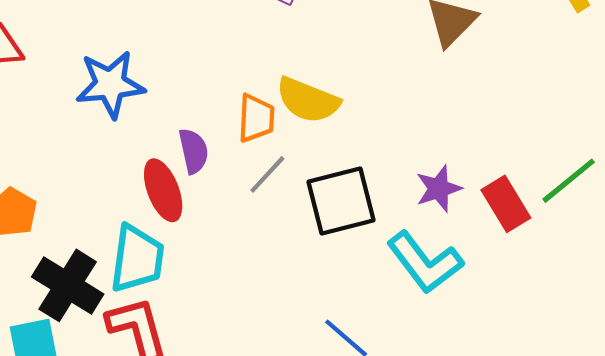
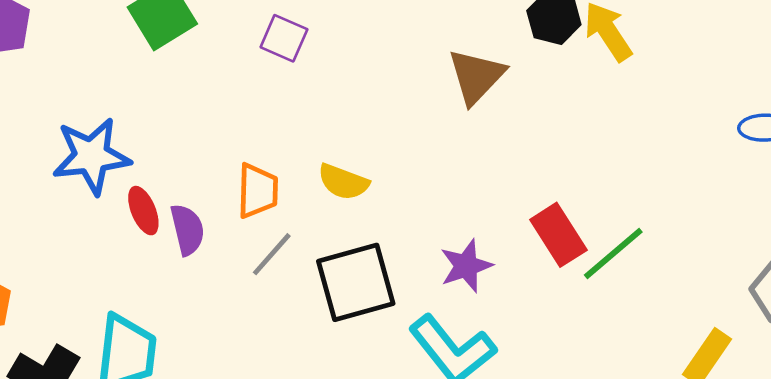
yellow semicircle: (308, 100) -> (343, 182), moved, size x0.7
red ellipse: (163, 190) -> (143, 211), moved, size x0.7
red rectangle: (506, 204) -> (558, 235), moved

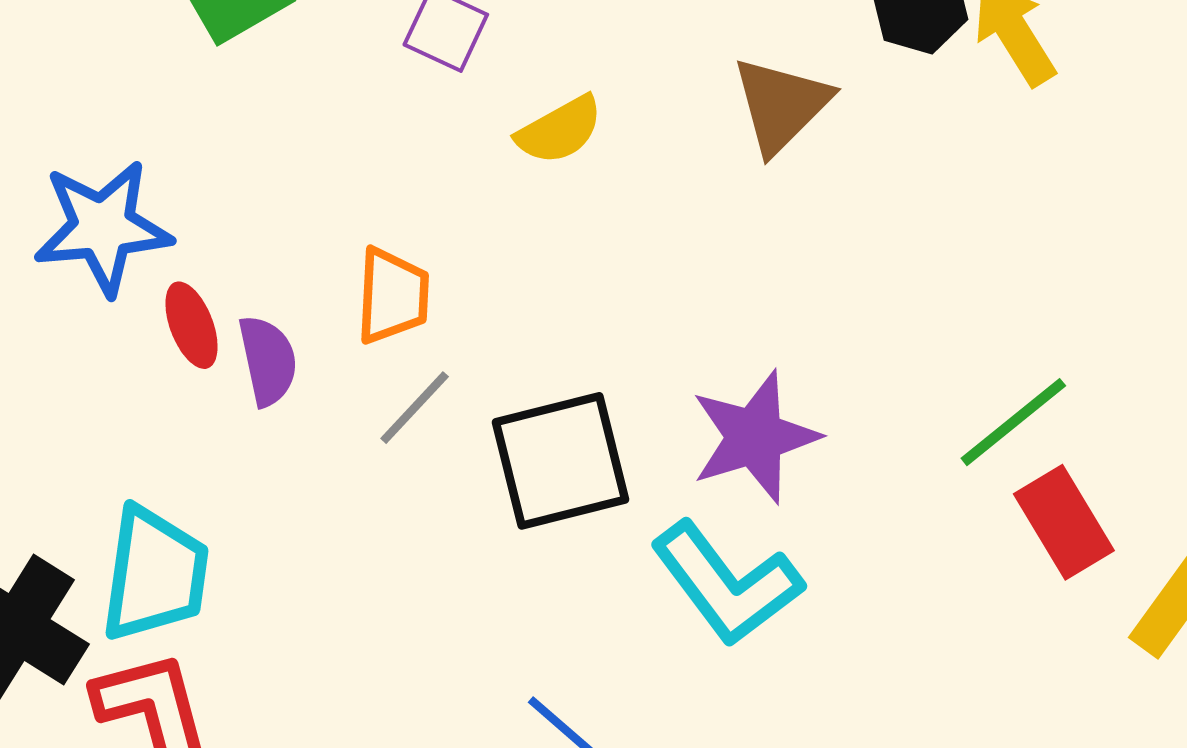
yellow semicircle: (343, 182) -> (560, 130), moved, turned -51
red rectangle: (558, 235) -> (1064, 522), moved
purple star: (466, 266) -> (755, 437), size x1.4

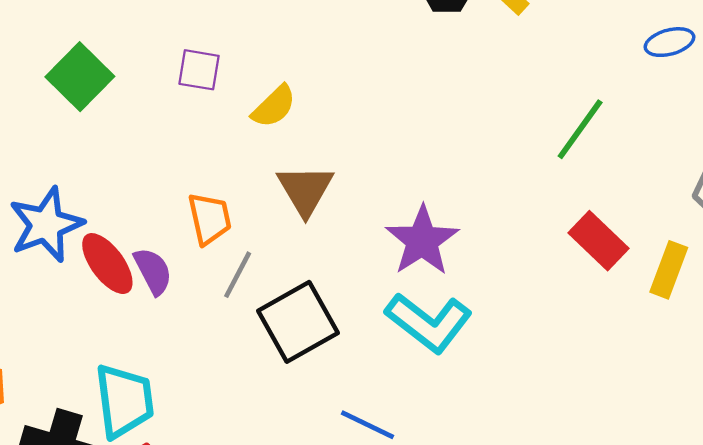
brown triangle: (781, 105) -> (305, 190), moved
red ellipse: (191, 325) -> (107, 264), size x1.4
green line: (1013, 422) -> (580, 129), moved
black square: (561, 461) -> (298, 322), moved

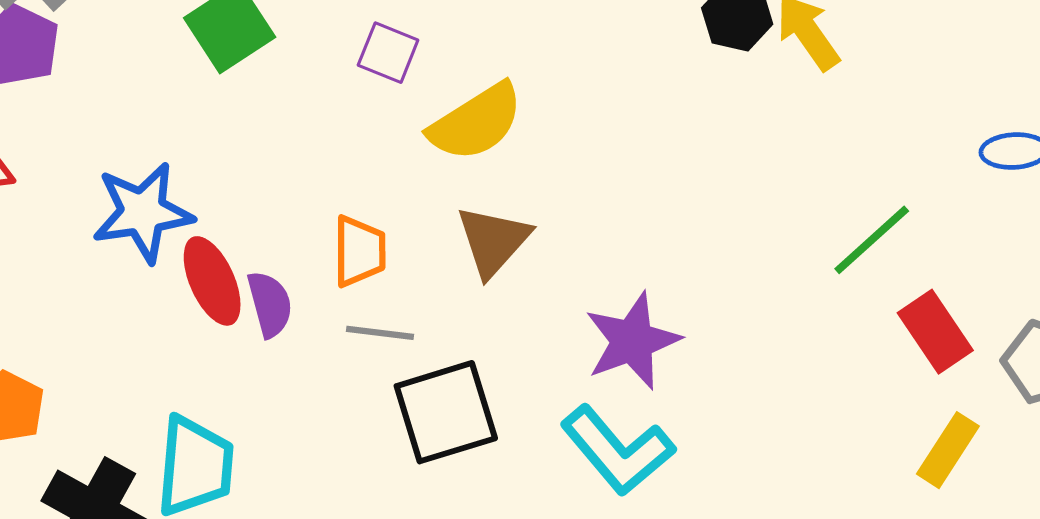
yellow semicircle: (274, 106) -> (476, 122), size x1.5
red rectangle: (598, 241) -> (935, 332), moved
gray line: (238, 275) -> (380, 333), turned 57

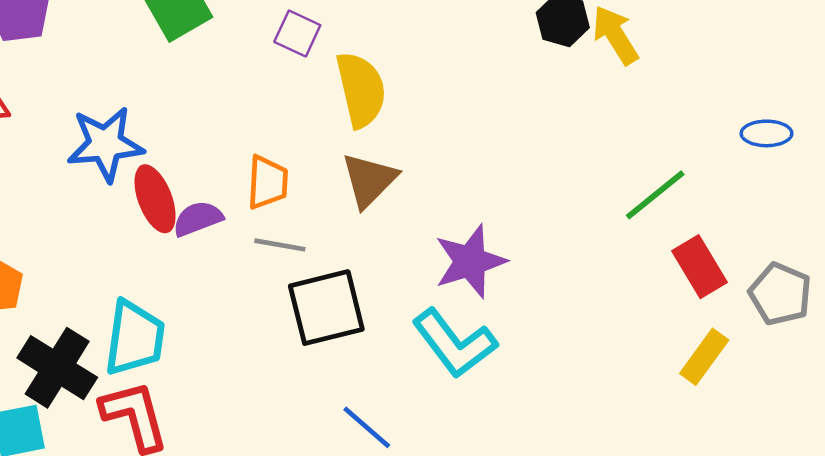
yellow semicircle: (476, 122) -> (361, 90), turned -74
purple semicircle: (270, 304) -> (198, 219), turned -99

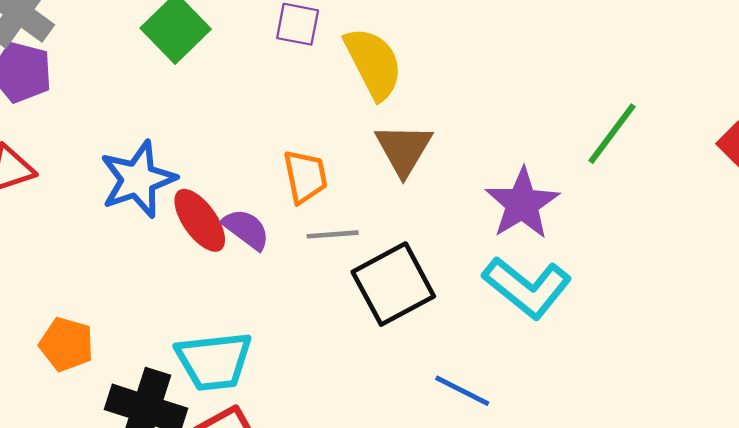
green line: (655, 195) -> (612, 134), moved
purple semicircle: (198, 219) -> (246, 229), turned 72
cyan trapezoid: (135, 338) -> (214, 361), turned 90

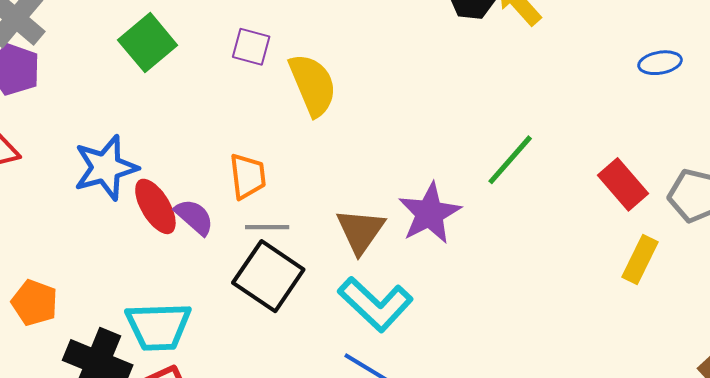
brown triangle: (404, 149) -> (361, 231), moved
black square: (393, 284) -> (268, 276), moved, turned -32
cyan L-shape: (527, 287) -> (375, 304), moved

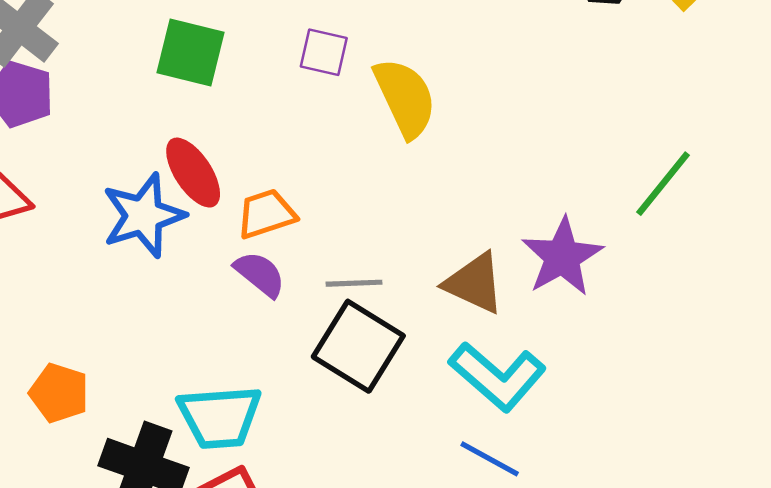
green square: (148, 43) -> (190, 52), turned -34
orange trapezoid: (248, 176) -> (266, 214), moved, turned -99
red ellipse: (155, 206) -> (193, 173), moved
brown triangle: (361, 231) -> (474, 283), turned -38

